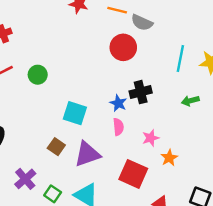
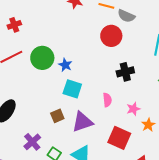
green circle: (38, 75) -> (42, 58), size x1.5
blue star: (118, 103) -> (65, 65), moved
brown square: (56, 147) -> (57, 116), turned 32

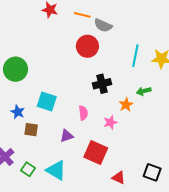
blue star: (65, 65) -> (18, 112), moved
brown square: (57, 116) -> (31, 130), turned 32
purple triangle: (82, 122) -> (67, 136), moved, size x0.6
orange star: (148, 125) -> (126, 105), moved

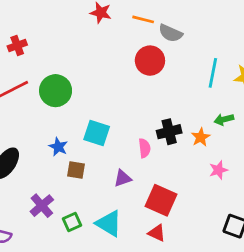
black cross: (102, 84) -> (169, 132), moved
pink star: (110, 122) -> (218, 170), moved
green square: (28, 169) -> (72, 222), turned 32
red triangle: (119, 178) -> (157, 233), moved

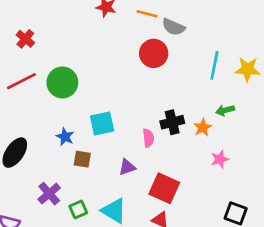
red cross: (17, 45) -> (25, 39), turned -30
cyan square: (97, 133) -> (102, 123), turned -30

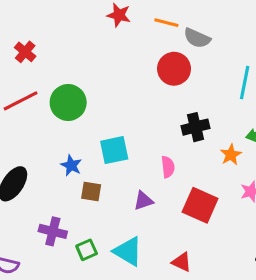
black cross: (172, 122) -> (196, 127), moved
red square: (164, 188) -> (200, 205), moved
purple cross: (49, 194) -> (53, 231), turned -35

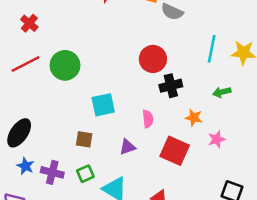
red circle: (174, 69) -> (153, 59), moved
orange star: (231, 155) -> (194, 118), moved, turned -30
blue star: (71, 165) -> (25, 166), moved
green square: (87, 250) -> (85, 174), moved

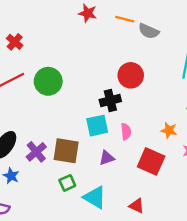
black cross: (171, 86) -> (110, 100), moved
cyan square: (103, 105) -> (97, 126), moved
brown square: (84, 139) -> (66, 151), size x1.6
purple cross: (52, 172) -> (36, 152), moved, turned 36

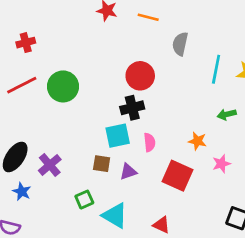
gray semicircle: (149, 31) -> (180, 44), moved, turned 78
red cross: (15, 42) -> (26, 43), turned 35
red circle: (131, 75) -> (140, 76), moved
brown square: (66, 151) -> (102, 164), moved, size x0.6

